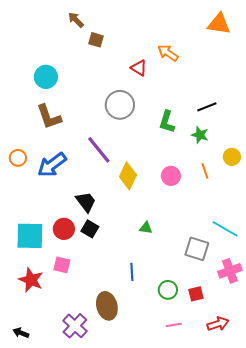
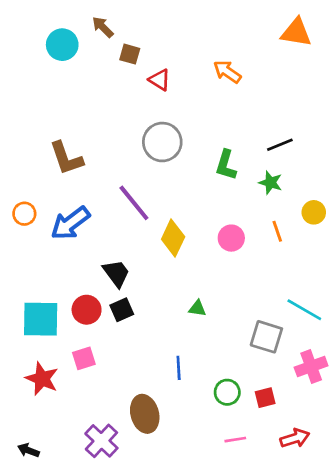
red triangle: (139, 68) -> (160, 80), moved
cyan circle: (46, 77) -> (62, 45), moved
black square: (90, 229) -> (122, 310), turned 36
pink square: (62, 265) -> (84, 358), turned -30

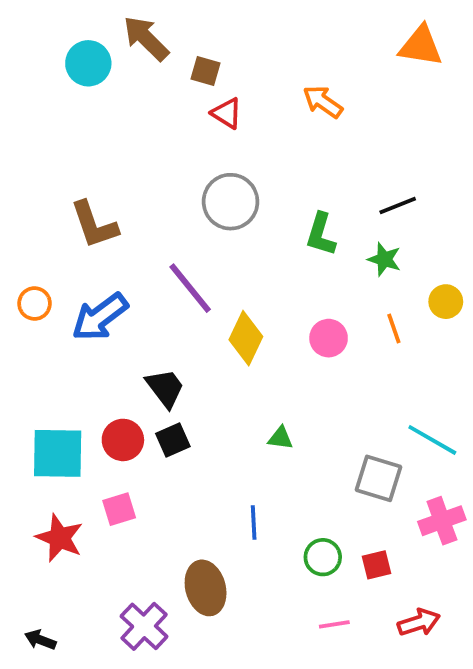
brown arrow: (103, 27) -> (146, 38), size x1.5
brown square: (130, 54) -> (206, 71), moved

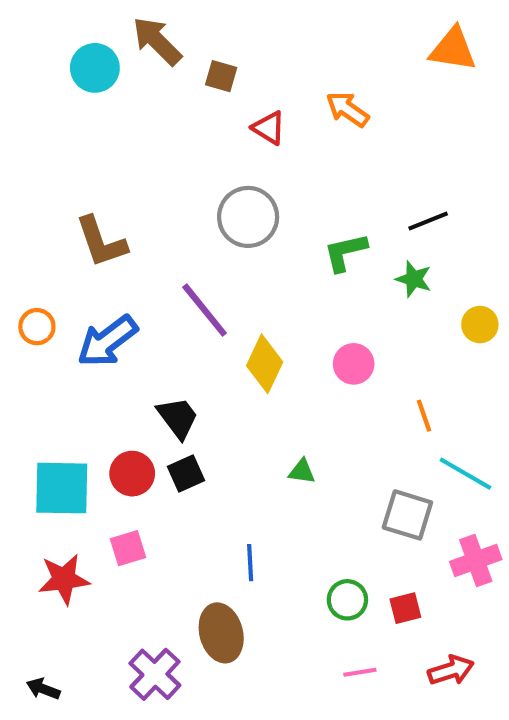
red triangle: (227, 113) -> (269, 128), moved
green L-shape: (321, 234) -> (345, 252), turned 60
orange line: (394, 328) -> (424, 416), moved
blue line: (254, 523) -> (250, 563), moved
red star: (59, 538) -> (64, 579), turned -30

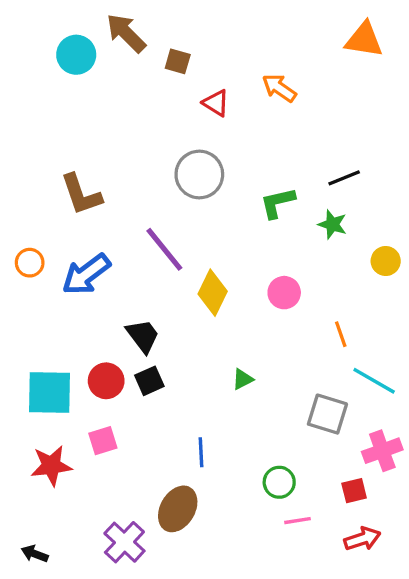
green triangle: (302, 472) -> (243, 379), turned -35
red square: (405, 608) -> (354, 491), moved
brown ellipse: (221, 633) -> (178, 509), turned 45
pink line: (360, 672) -> (297, 521), moved

